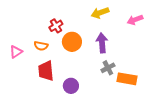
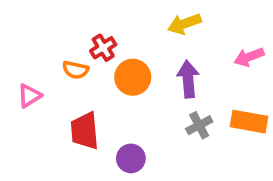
pink arrow: (135, 20) -> (249, 57), moved
orange semicircle: (41, 46) -> (75, 70), moved
orange rectangle: (127, 79) -> (249, 122), moved

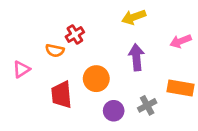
orange circle: (133, 77) -> (96, 79), moved
gray cross: (199, 125) -> (147, 105), moved
purple circle: (131, 158) -> (114, 111), moved

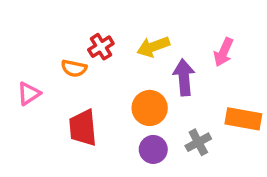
yellow arrow: (134, 17) -> (153, 47), moved
pink arrow: (181, 41) -> (224, 52), moved, turned -45
orange circle: (96, 79) -> (150, 108), moved

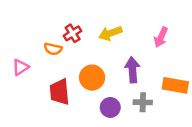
purple arrow: (184, 77) -> (132, 70), moved
orange circle: (150, 108) -> (92, 78), moved
gray cross: (198, 142) -> (143, 102), turned 30

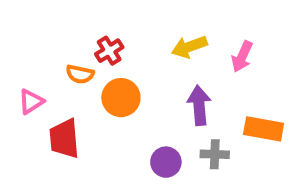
yellow arrow: (110, 33) -> (189, 47), moved
orange circle: (92, 78) -> (121, 98), moved
red trapezoid: (60, 92) -> (64, 139), moved

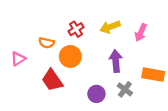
red cross: (109, 51) -> (76, 29), moved
red trapezoid: (64, 139) -> (52, 80), moved, turned -30
gray cross: (215, 154) -> (125, 89), turned 35

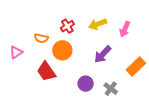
purple arrow: (116, 61) -> (103, 54), turned -132
orange rectangle: (153, 75) -> (136, 66), turned -54
gray cross: (125, 89) -> (111, 89), moved

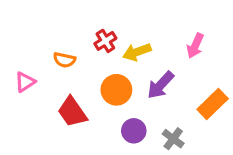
yellow arrow: (98, 24) -> (137, 52), moved
orange circle: (62, 50) -> (116, 90), moved

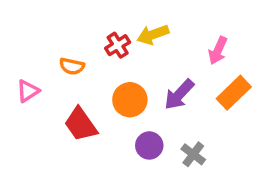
yellow arrow: (137, 52) -> (153, 35), moved
orange rectangle: (213, 104) -> (234, 93), moved

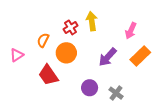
yellow arrow: (153, 35) -> (92, 21), turned 102
orange semicircle: (72, 66) -> (43, 40), turned 104
orange circle: (130, 100) -> (66, 53), moved

